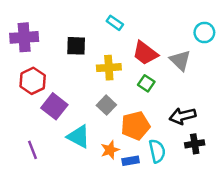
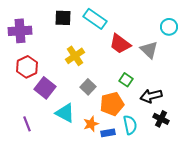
cyan rectangle: (115, 23) -> (95, 19), size x1.6
black square: (76, 46) -> (63, 18), moved
yellow cross: (109, 68) -> (75, 56), moved, turned -30
green square: (146, 83) -> (126, 80), moved
black cross: (195, 144) -> (161, 119), turned 35

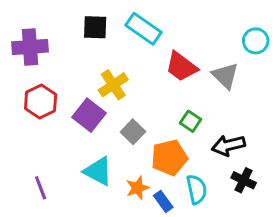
purple square: (45, 88) -> (89, 115), moved
blue rectangle: (108, 133) -> (163, 201), turned 64

